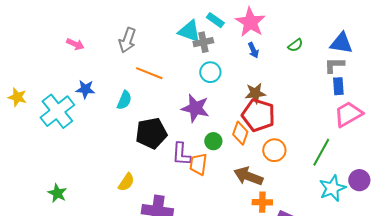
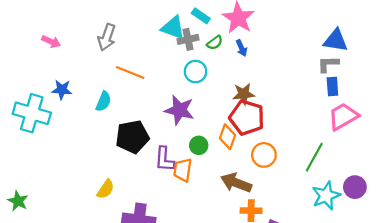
green semicircle: (295, 45) -> (215, 43), moved
cyan cross: (57, 111) -> (32, 113), turned -36
green star: (57, 193) -> (18, 201), moved

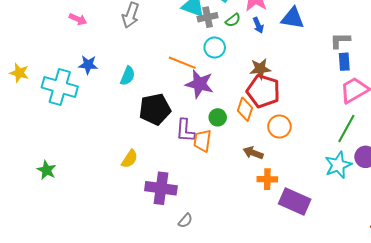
blue triangle: (336, 40) -> (293, 18), moved
orange line: (130, 73) -> (182, 63), moved
green line: (314, 157) -> (346, 129), moved
brown arrow: (236, 183) -> (253, 153), size x0.7

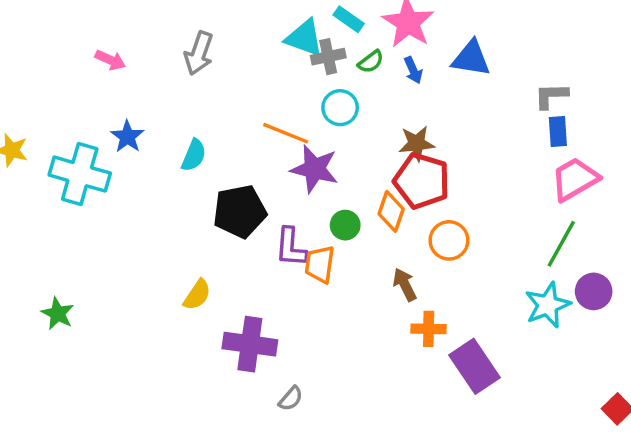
blue star: (88, 65) -> (127, 137), turned 30
brown arrow: (253, 153) -> (405, 285), turned 42
purple rectangle: (295, 201) -> (474, 366), turned 32

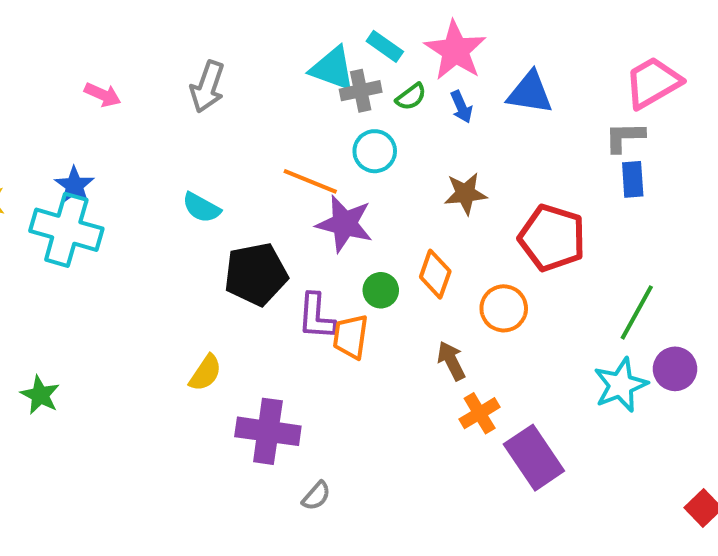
blue star: (127, 137) -> (74, 185), moved
cyan semicircle: (194, 155) -> (201, 208), turned 96
pink trapezoid: (575, 179) -> (653, 83), moved
red pentagon: (422, 181) -> (552, 238), moved
orange cross: (429, 329) -> (480, 413), turned -32

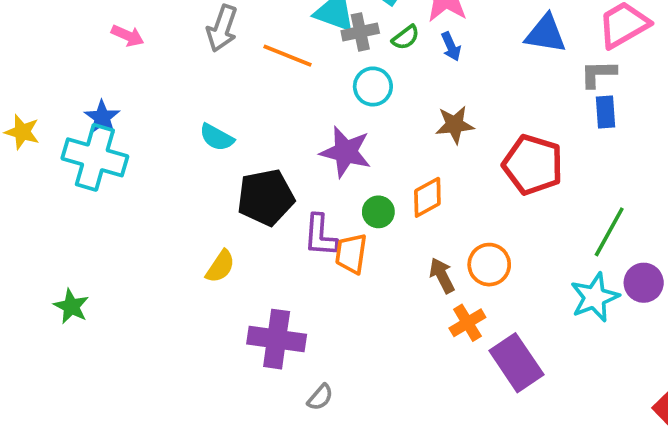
blue triangle: (530, 93) -> (546, 34), moved
orange line: (310, 181) -> (288, 56), moved
orange diamond: (435, 274) -> (427, 197), turned 42
orange circle: (504, 308) -> (489, 265), moved
yellow semicircle: (205, 373) -> (220, 266), moved

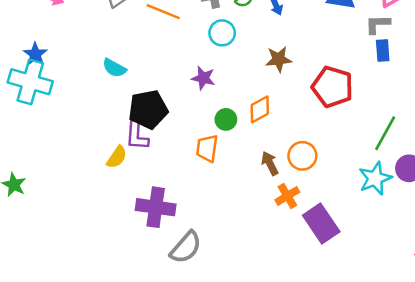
purple star: (346, 152) -> (203, 78), size x0.7
purple L-shape: (320, 235) -> (137, 136), moved
gray semicircle: (320, 397) -> (186, 247), size x1.8

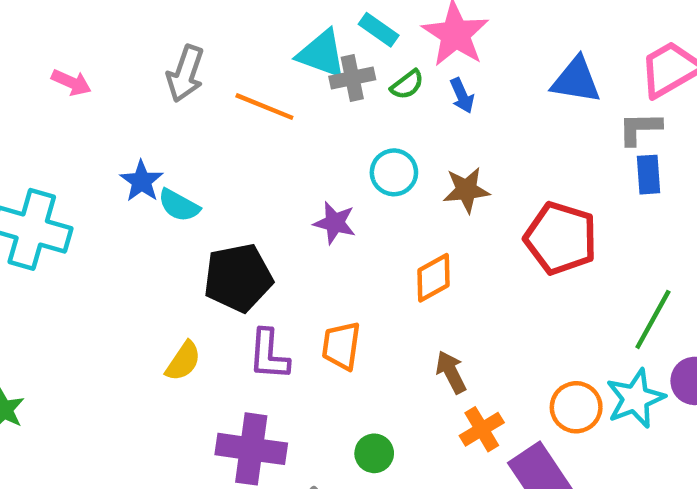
cyan circle: (222, 33) -> (394, 172), moved
blue star: (35, 54) -> (142, 181), moved
green circle: (226, 119) -> (374, 453), moved
purple L-shape: (137, 136) -> (269, 355), moved
orange circle: (302, 156) -> (576, 407), moved

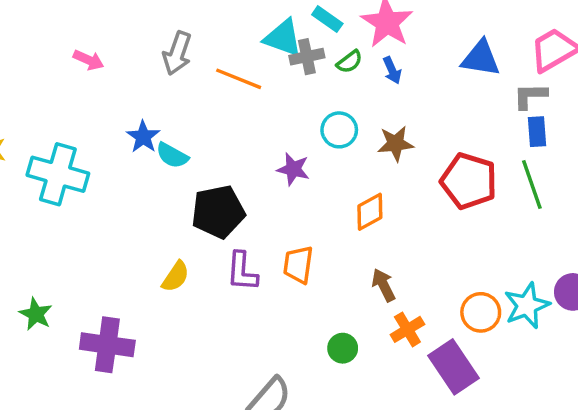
green line: (653, 319) -> (532, 184), moved, turned -48
purple cross: (251, 449) -> (107, 345), moved
green circle: (374, 453) -> (343, 348), moved

